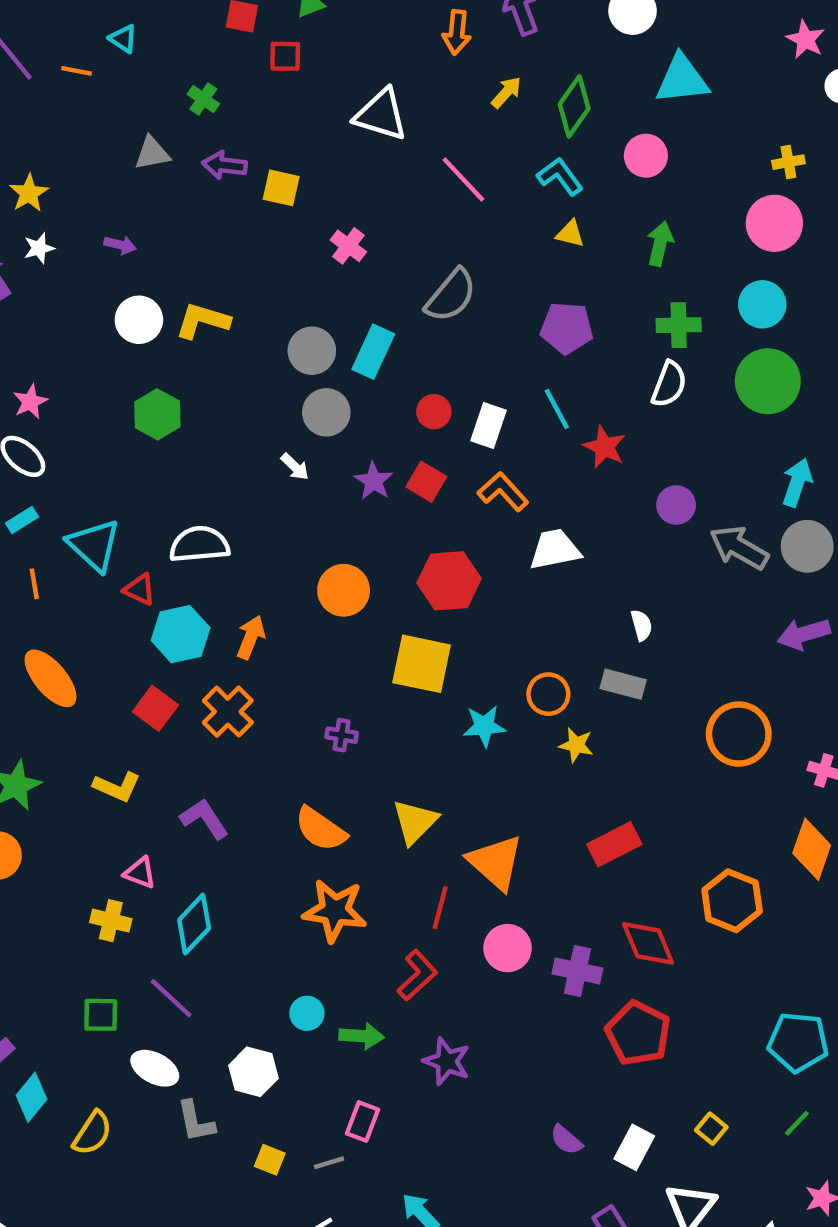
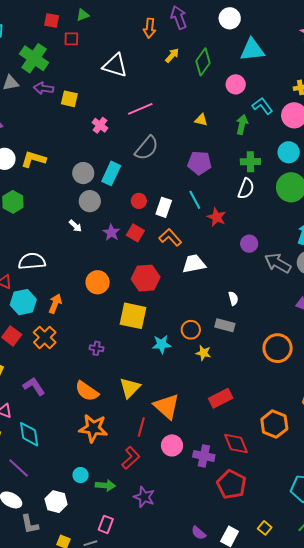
green cross: (203, 99) -> (34, 58), size x2.0
cyan L-shape: (560, 176) -> (262, 106), moved
pink line: (463, 179) -> (140, 109), moved, turned -70
cyan diamond: (194, 924) -> (29, 434), turned -52

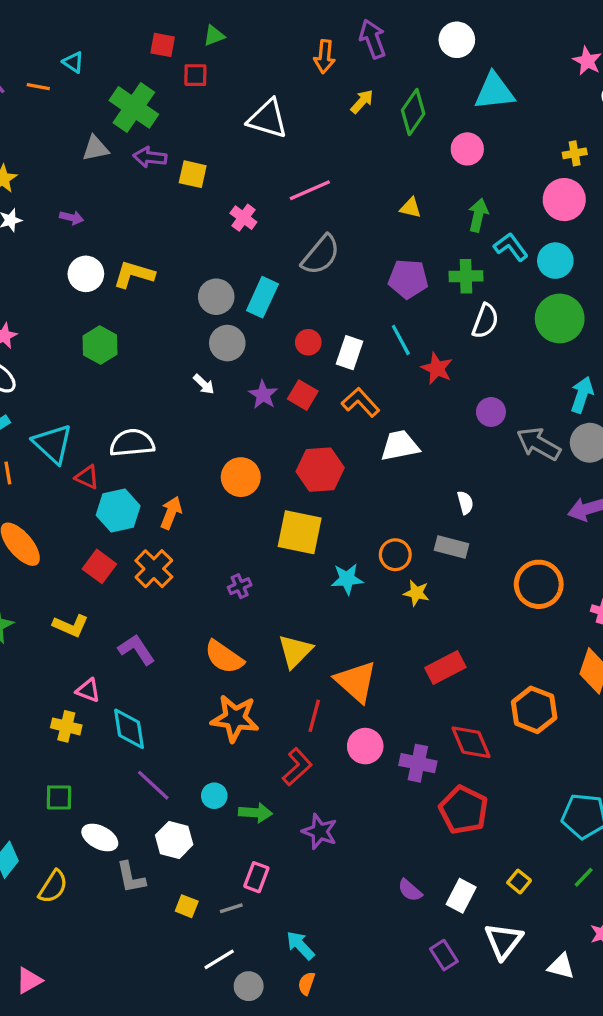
cyan L-shape: (262, 106) -> (511, 247), moved
green cross: (250, 162) -> (466, 276), moved
purple cross: (96, 348) -> (240, 586), turned -32
purple line: (19, 468) -> (153, 785), moved

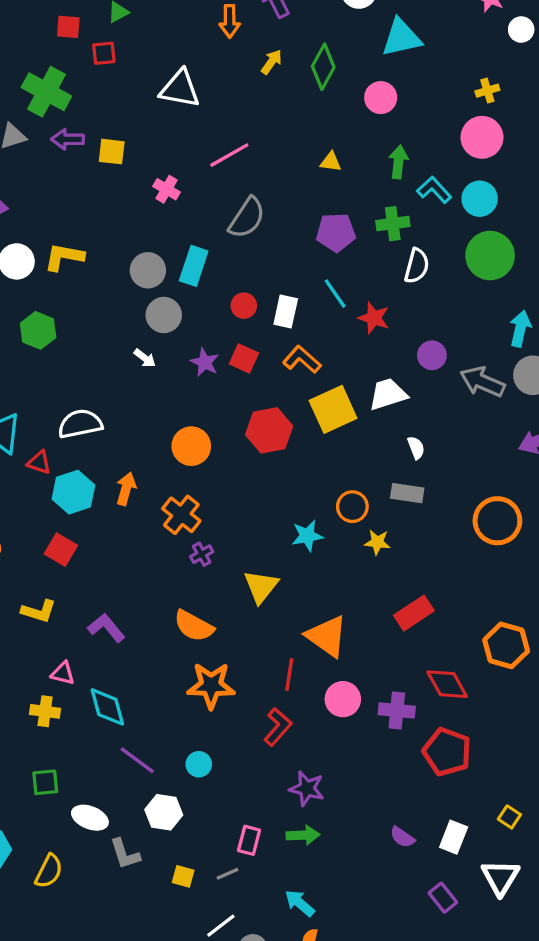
white trapezoid: (400, 446) -> (388, 394), moved
yellow square: (300, 532) -> (333, 409), moved, turned -30
orange cross: (154, 569) -> (181, 515), moved
yellow triangle: (295, 651) -> (261, 586), moved
green arrow: (255, 813) -> (303, 835), moved

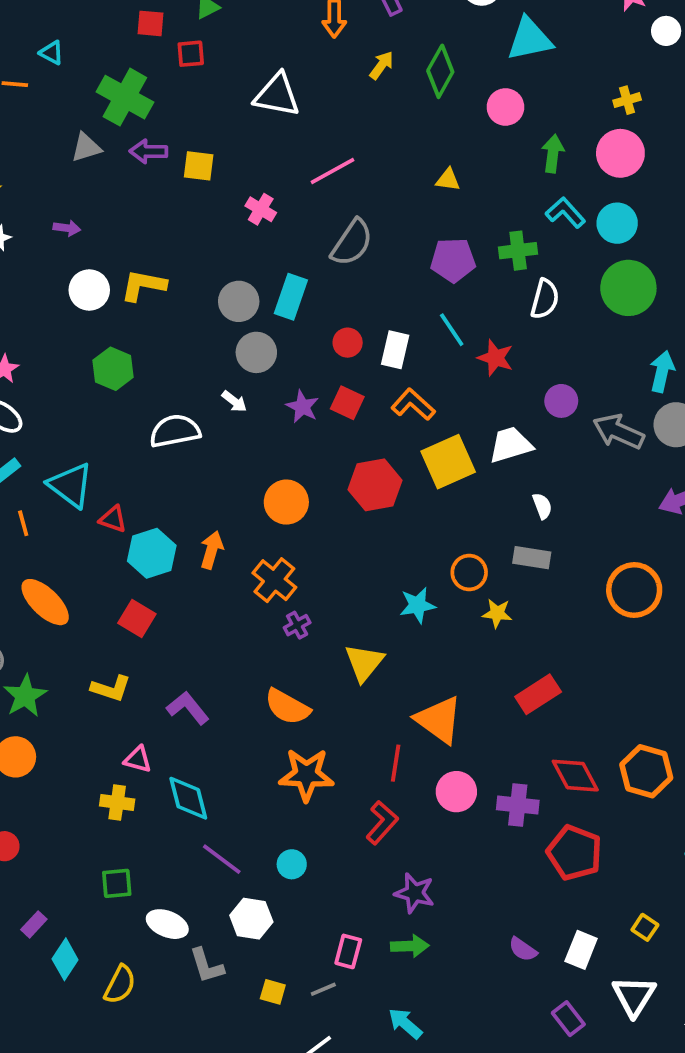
green arrow: (398, 162) -> (553, 154), moved
white semicircle: (80, 424) -> (175, 431), moved
orange hexagon: (506, 645) -> (646, 771), moved

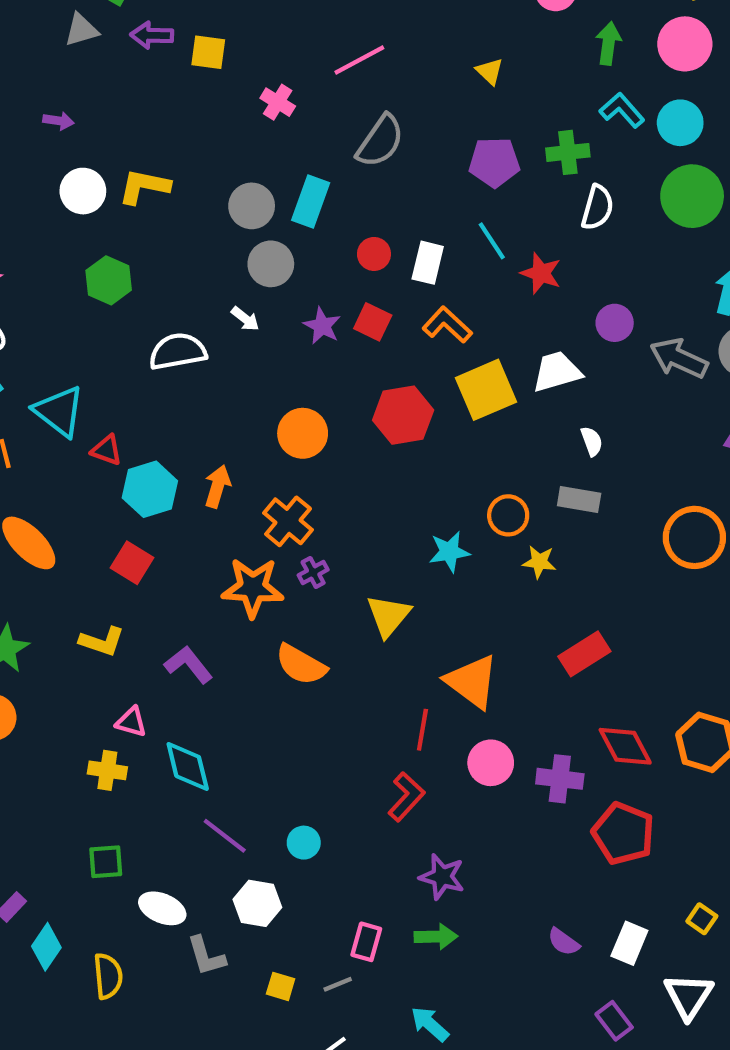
yellow triangle: (448, 180) -> (490, 71), turned 35
orange star: (306, 775) -> (253, 588), moved
yellow semicircle: (120, 985) -> (108, 976), turned -33

